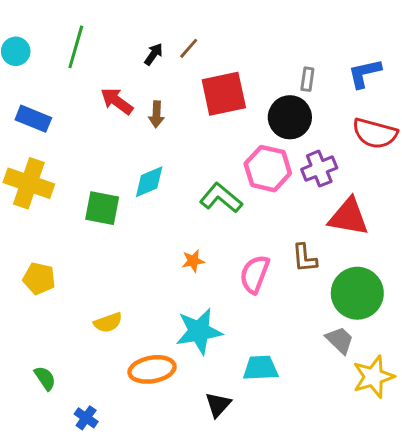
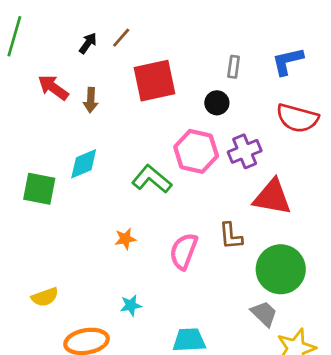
black circle: (290, 117) -> (217, 103), size x0.6
cyan star: (199, 331) -> (131, 305), size x0.5

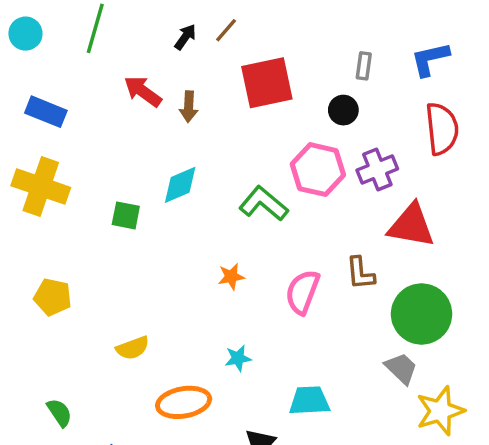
red semicircle: (297, 118) -> (442, 129), turned -111
green square: (39, 189) -> (126, 215), size x0.7

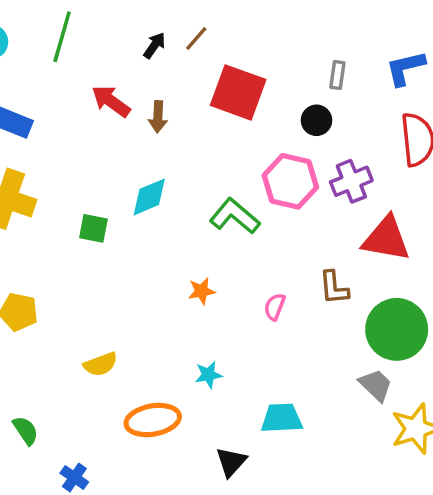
red square: (267, 83) -> (238, 92), turned 32
pink semicircle: (303, 292) -> (275, 307), size x0.6

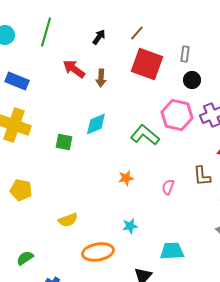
brown line: (196, 38) -> (137, 33), moved
gray rectangle: (337, 75) -> (185, 54), moved
green semicircle: (26, 430) -> (25, 258), turned -90

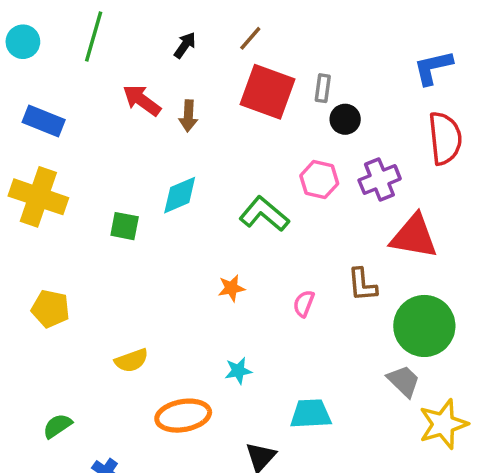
gray rectangle: (185, 54) -> (323, 88), moved
pink hexagon: (177, 115) -> (319, 180), size x0.7

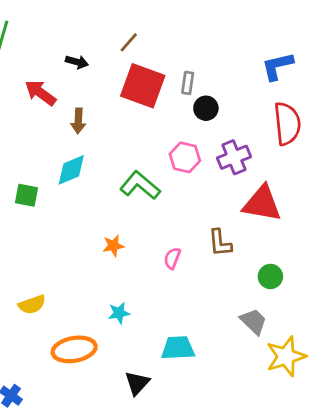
black arrow: (185, 45) -> (77, 62), moved, turned 70
brown arrow: (188, 116) -> (78, 121), moved
green circle: (424, 326) -> (270, 276), size x0.5

